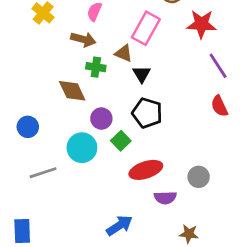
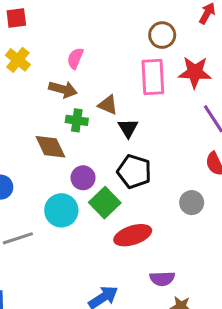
pink rectangle: (146, 28) -> (153, 77), moved, turned -32
green square: (121, 141) -> (105, 203), size x1.4
gray circle: (199, 177) -> (192, 203), moved
purple semicircle: (165, 198) -> (162, 279), moved

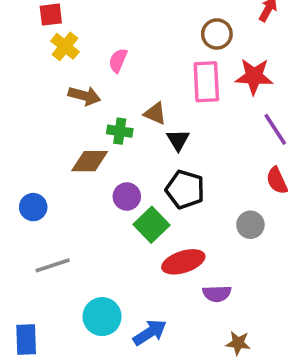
yellow cross: (18, 60) -> (65, 46), moved
brown arrow: (63, 89) -> (84, 96), moved
brown diamond: (50, 147) -> (90, 161), turned -64
cyan circle: (61, 210) -> (102, 317), moved
purple semicircle: (162, 279) -> (217, 294), moved

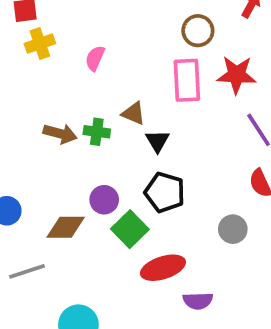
yellow cross: (65, 46) -> (40, 44), turned 32
brown arrow: (84, 96) -> (60, 134), moved
brown diamond: (90, 161) -> (66, 227), moved

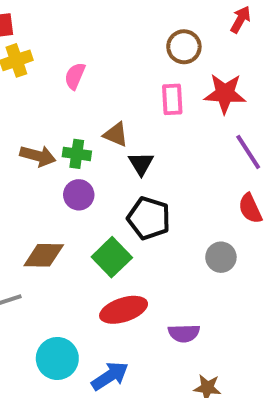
pink rectangle: (187, 80) -> (172, 99), size x0.7
purple circle: (104, 200) -> (79, 195), moved
red ellipse: (163, 268) -> (124, 310), moved

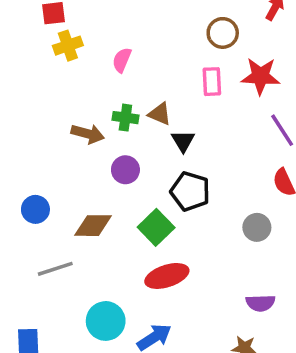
green cross: (77, 154) -> (125, 118), moved
purple semicircle: (184, 333) -> (260, 303), moved

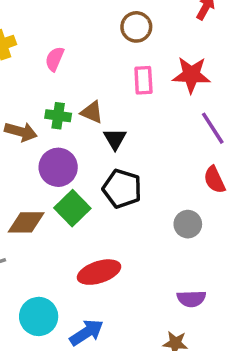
brown circle: (223, 33) -> (136, 27), moved
purple circle: (125, 170) -> (58, 167), size x1.4
green square: (156, 227) -> (72, 208), moved

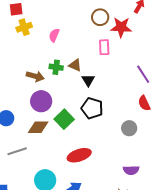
red star: (191, 75) -> (121, 27), moved
purple circle: (58, 167) -> (41, 101), moved

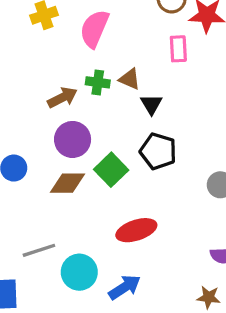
pink semicircle: (54, 35) -> (94, 29), size x1.6
brown arrow: (35, 76) -> (62, 98), turned -42
gray line: (17, 151) -> (39, 250), moved

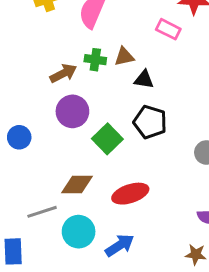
pink rectangle: (178, 49) -> (168, 29), turned -60
brown triangle: (130, 79) -> (124, 57), turned -35
black triangle: (151, 104) -> (144, 79), turned -50
brown diamond: (67, 183) -> (77, 184), moved

